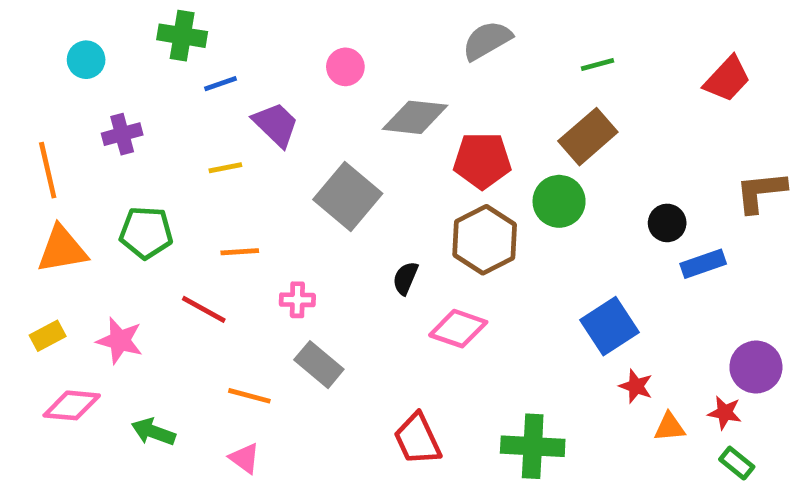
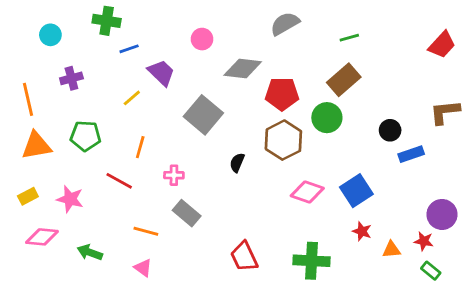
red trapezoid: (727, 79) -> (442, 45), moved
yellow line: (225, 168) -> (132, 98), turned -30
orange line: (240, 252) -> (140, 147), turned -70
pink diamond: (458, 329) -> (307, 192), moved
red star: (636, 386) -> (362, 231), moved

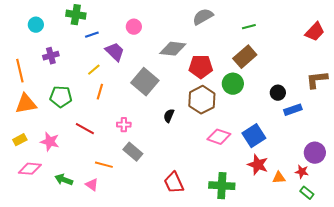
pink circle: (202, 39) -> (134, 27), moved
orange line: (140, 147) -> (100, 92), moved
red star: (362, 231) -> (258, 165), size x1.5
pink triangle: (143, 268) -> (92, 185), moved

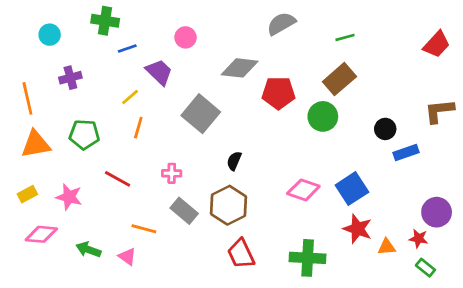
brown hexagon: (202, 100) -> (229, 205), moved

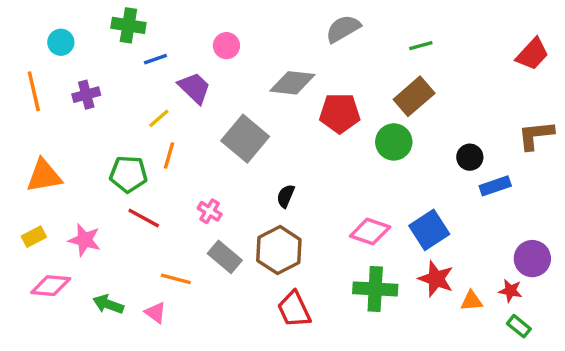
orange line: (27, 98) -> (34, 91), moved
green pentagon: (84, 134) -> (128, 174), moved
pink cross: (172, 173) -> (210, 211), turned 30
green cross: (308, 258) -> (375, 289), moved

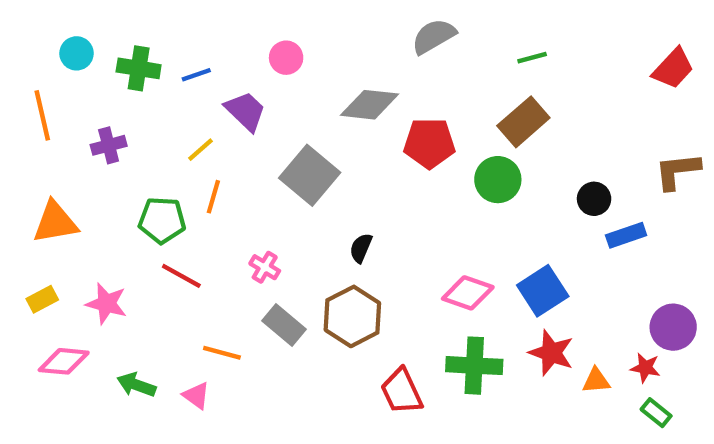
green cross: (128, 25) -> (139, 68), moved
purple cross: (86, 95) -> (109, 145), moved
red trapezoid: (294, 309) -> (402, 391), moved

